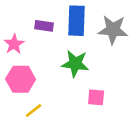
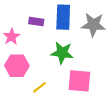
pink square: (96, 97) -> (79, 81), size x1.6
yellow line: (34, 110) -> (40, 87), moved

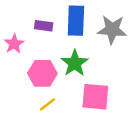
green star: (62, 53) -> (75, 63), turned 30
pink hexagon: (17, 66) -> (42, 73), moved

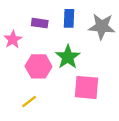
blue rectangle: (76, 21) -> (69, 18), size x0.7
yellow line: (48, 104) -> (29, 101), moved

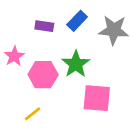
blue rectangle: (69, 18) -> (77, 21), turned 42
pink star: (13, 39) -> (14, 56), moved

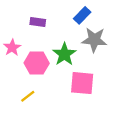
blue rectangle: (77, 21) -> (82, 15), moved
gray star: (114, 30) -> (94, 40), moved

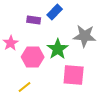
blue rectangle: (82, 15) -> (55, 12), moved

